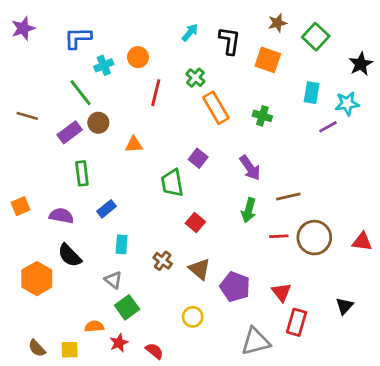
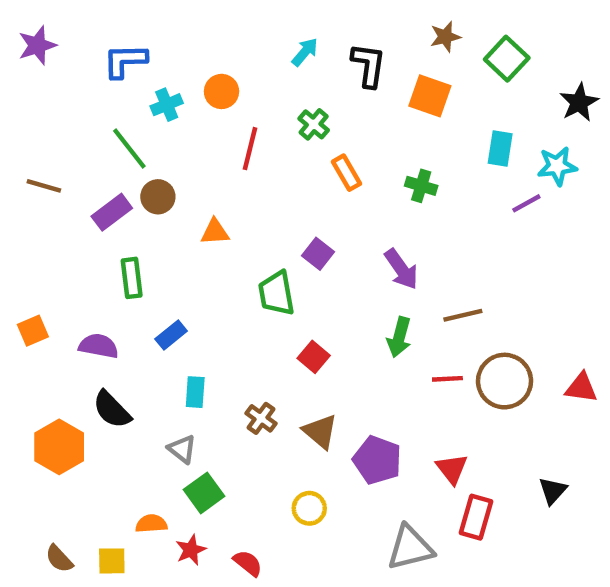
orange rectangle: (216, 108) -> (347, 173), size x0.7

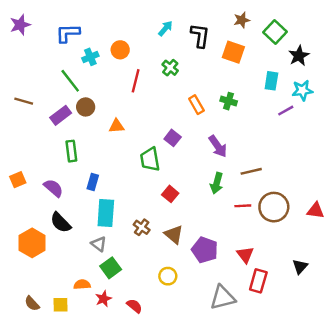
black star: (579, 102) -> (299, 56), moved
orange rectangle: (347, 173) -> (196, 105), moved
blue rectangle: (171, 335) -> (93, 182), turned -35
purple semicircle: (99, 346) -> (53, 188), turned 30
cyan rectangle: (195, 392) -> (106, 213), size x1.6

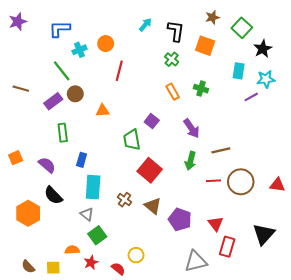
green cross: (170, 68) -> (172, 59), moved
red square: (170, 194) -> (150, 170), size x1.6
black triangle: (300, 267) -> (264, 234), size x1.6
yellow circle: (168, 276) -> (136, 255), moved

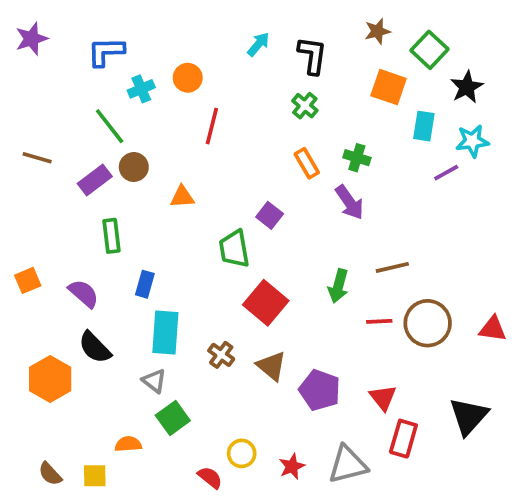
orange square: (205, 46) -> (389, 87), moved
purple arrow: (192, 128) -> (350, 202), moved
red star: (91, 262) -> (292, 466), moved

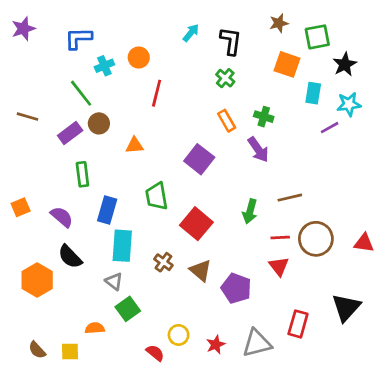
green square: (429, 50) -> (317, 37), turned 36
purple square: (270, 215) -> (199, 159), size x1.5
green trapezoid: (234, 249) -> (157, 196), moved
blue rectangle: (145, 284) -> (107, 210), size x1.4
red triangle: (383, 398) -> (279, 266), moved

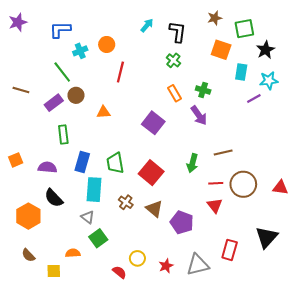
green trapezoid: (157, 196) -> (115, 163), moved
purple semicircle: (62, 217) -> (47, 167), turned -36
brown semicircle: (37, 350) -> (28, 255), moved

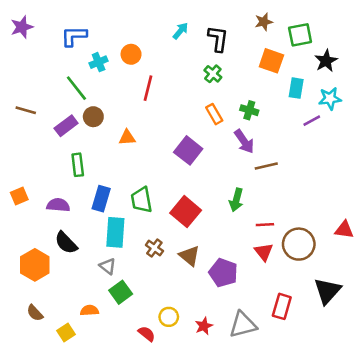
brown line: (223, 152) -> (266, 166), moved
brown circle: (243, 184) -> (299, 244), moved
yellow square: (54, 271) -> (66, 332), turned -32

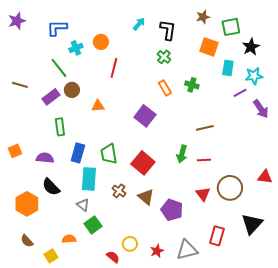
purple arrow: (244, 141) -> (261, 109), moved
red line: (265, 225) -> (204, 160), moved

